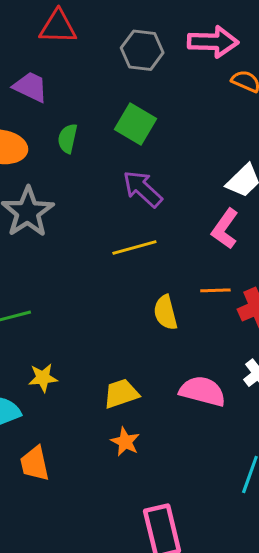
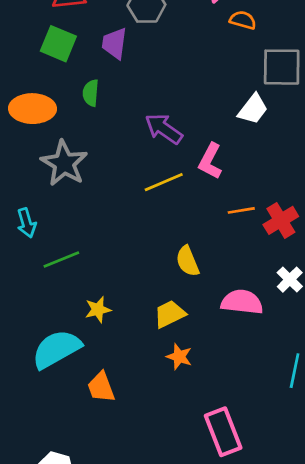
purple trapezoid: (30, 87) -> (114, 43), moved, turned -100
green square: (136, 124) -> (58, 44), moved
pink L-shape: (225, 229) -> (210, 161), moved
yellow semicircle: (165, 313) -> (188, 261), moved

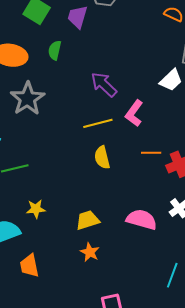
yellow semicircle: (188, 261) -> (102, 157), moved

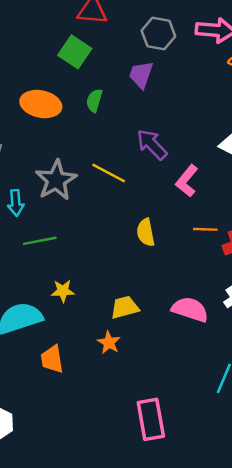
purple trapezoid: (78, 17) -> (141, 75), moved
gray star: (28, 99) -> (56, 180), moved
yellow line: (98, 123) -> (109, 173), moved, turned 40
orange star: (90, 252) -> (109, 343), moved

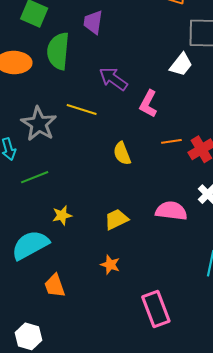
green semicircle: (94, 100) -> (58, 51), size x1.8
orange star: (109, 343) -> (110, 265), moved
orange trapezoid: (52, 359) -> (55, 286), moved

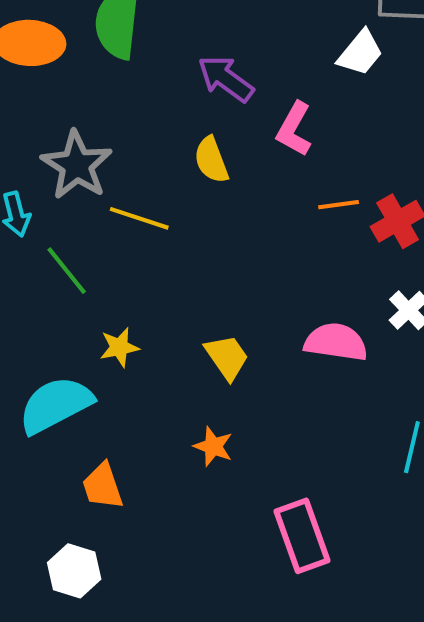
yellow line: (82, 109) -> (139, 218), moved
yellow semicircle: (122, 153) -> (211, 160), moved
green line: (35, 177) -> (67, 271), turned 72
yellow trapezoid: (116, 219) -> (227, 357), turned 80
white hexagon: (29, 336) -> (74, 571), moved

